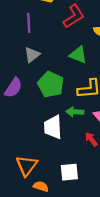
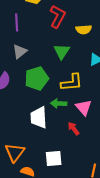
red L-shape: (74, 16) -> (58, 16), turned -30
green triangle: (78, 55) -> (62, 51), turned 42
green pentagon: (51, 84) -> (37, 78), turned 30

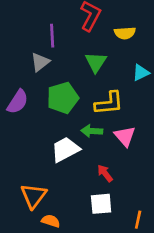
purple line: (17, 22) -> (52, 36), moved
white trapezoid: (39, 117) -> (65, 149), turned 65
red arrow: (74, 128) -> (105, 173), moved
white square: (54, 158) -> (101, 204), moved

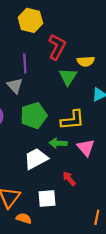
gray triangle: (40, 62) -> (15, 86), turned -35
green triangle: (96, 62) -> (68, 77), moved
white square: (101, 204) -> (47, 198), moved

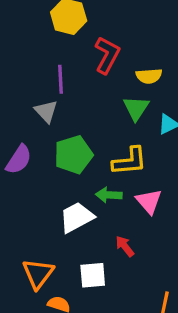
green triangle: (68, 77) -> (136, 108), moved

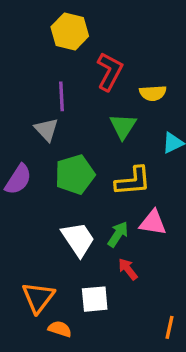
green triangle: (136, 108) -> (123, 126), moved
green arrow: (109, 195) -> (118, 234), moved, turned 120
pink triangle: (149, 201) -> (153, 223), turned -40
white trapezoid: (77, 217) -> (78, 239), turned 84

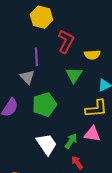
yellow L-shape: (133, 181) -> (96, 109), moved

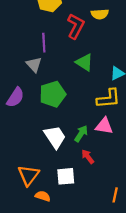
yellow semicircle: (92, 55) -> (100, 14), moved
green triangle: (74, 75) -> (84, 62), turned -30

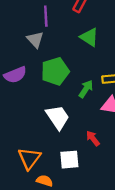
purple semicircle: (15, 97) -> (15, 75), turned 35
green arrow: (81, 134) -> (86, 89), moved

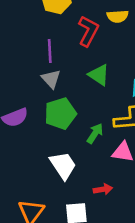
gray triangle: (35, 40) -> (51, 79), moved
red arrow: (93, 138) -> (103, 189), turned 119

